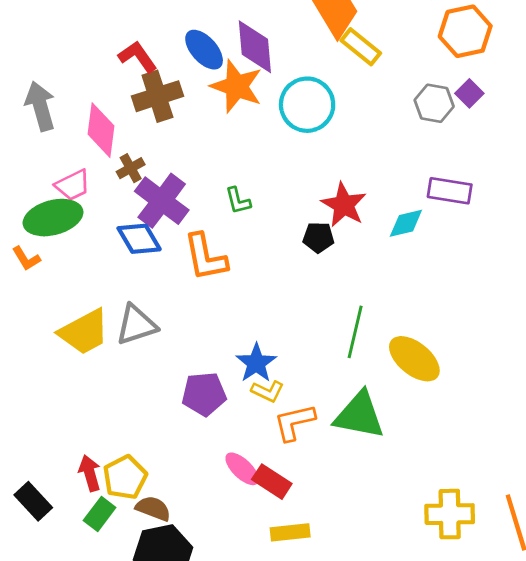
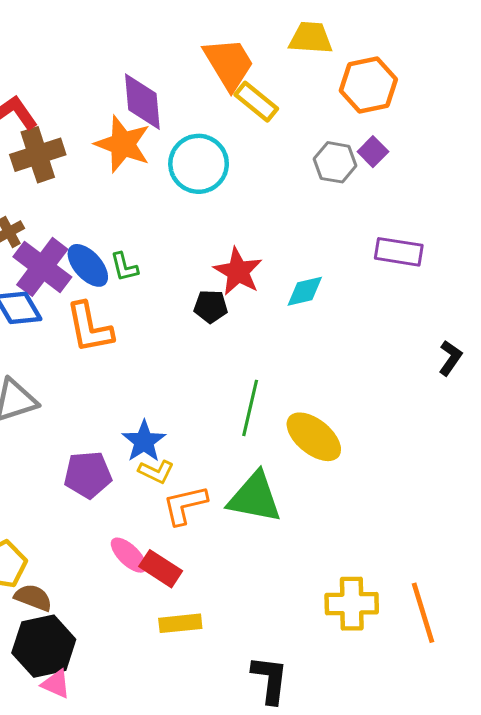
blue ellipse: (204, 50) -> (88, 265), moved
purple rectangle: (450, 191) -> (399, 252), moved

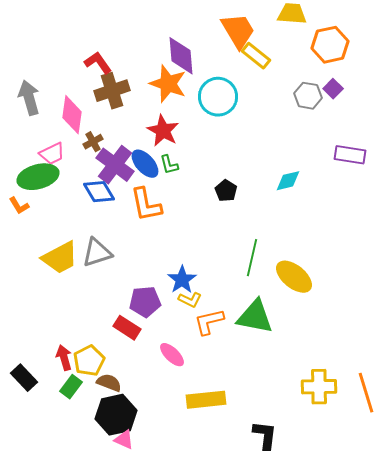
red star: (238, 271) -> (163, 131), moved
black pentagon: (211, 306) -> (226, 191), turned 30
red rectangle: (161, 569) -> (127, 328), moved
yellow rectangle: (180, 623) -> (206, 400), size x1.4

